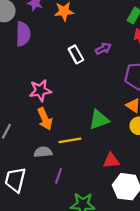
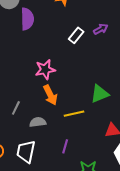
white rectangle: (76, 54) -> (76, 35), turned 70
gray semicircle: (43, 152) -> (38, 122), moved

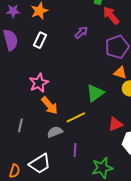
white rectangle: (76, 35) -> (40, 40), moved
gray semicircle: (38, 122) -> (55, 132), moved
white trapezoid: (26, 152) -> (40, 164), turned -120

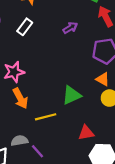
gray semicircle: (55, 132) -> (19, 141), moved
purple line: (75, 150) -> (37, 151), turned -56

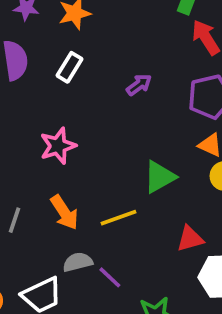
purple arrow: (70, 28) -> (139, 85), moved
orange arrow: (20, 98) -> (64, 212), moved

